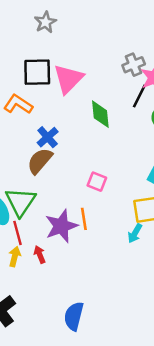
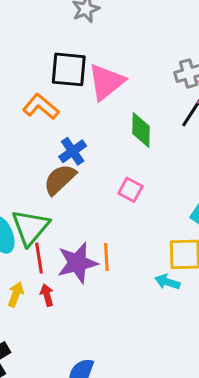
pink square: (97, 182) -> (130, 190), moved
red line: (17, 233) -> (39, 258), moved
cyan arrow: (135, 233) -> (167, 282), turned 72

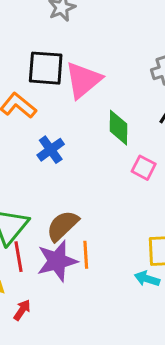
brown semicircle: (60, 179) -> (63, 226), moved
pink square: (130, 190) -> (144, 168), moved
red arrow: (47, 295) -> (22, 310), moved, turned 50

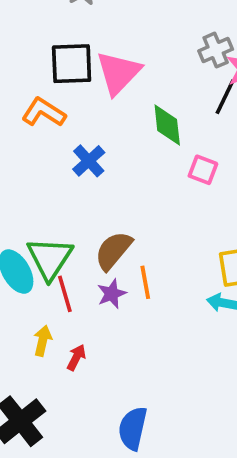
purple star: (57, 261) -> (112, 294), size x0.6

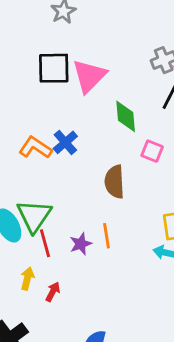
orange L-shape: (44, 112) -> (35, 148), moved
brown semicircle: (113, 251) -> (115, 182), moved, turned -44

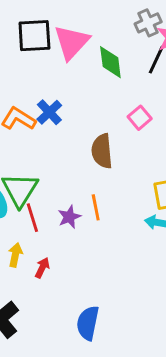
green diamond: (126, 116) -> (110, 62), moved
pink square: (152, 151) -> (140, 118), turned 30

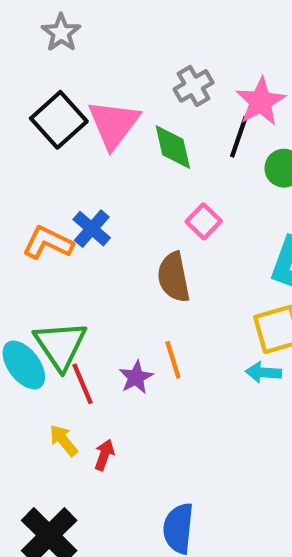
gray cross: (148, 23) -> (194, 86), moved
black square: (34, 36) -> (59, 120), turned -33
pink square: (140, 118) -> (204, 221), moved
yellow arrow: (15, 255) -> (63, 440), turned -45

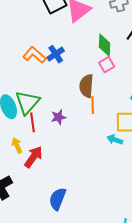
green diamond: (173, 147) -> (105, 45), moved
orange line: (173, 360) -> (93, 105), moved
purple star: (136, 377) -> (59, 117), moved
red arrow: (104, 455) -> (33, 157), size x1.6

